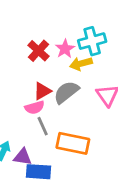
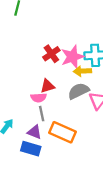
pink star: (65, 49) -> (73, 57), size x1.5
gray semicircle: (66, 92) -> (79, 91), moved
purple triangle: (23, 157) -> (34, 132), moved

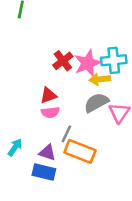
red triangle: (47, 86) -> (48, 95), moved
gray line: (42, 114) -> (66, 134), moved, turned 40

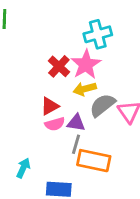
cyan cross: (114, 60) -> (98, 34), moved
yellow arrow: (100, 79) -> (85, 89), moved
purple triangle: (47, 153) -> (76, 123), moved

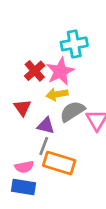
red triangle: (50, 106) -> (22, 108), turned -42
pink semicircle: (55, 124) -> (24, 167), moved

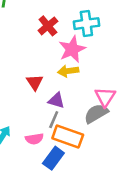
red cross: (35, 71) -> (48, 26), moved
gray semicircle: (72, 111) -> (96, 114), moved
blue rectangle: (23, 187) -> (53, 158), moved, turned -65

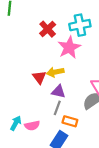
yellow arrow: (68, 71) -> (55, 72), moved
orange rectangle: (68, 136) -> (70, 121), size x0.6
pink semicircle: (34, 139) -> (32, 126), moved

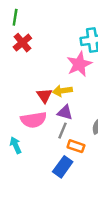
red cross: (48, 29) -> (22, 43), moved
cyan arrow: (16, 123) -> (16, 145), turned -56
pink semicircle: (32, 126) -> (34, 120), moved, size x1.5

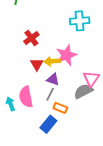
red cross: (22, 43) -> (31, 38), moved
pink star: (79, 64) -> (66, 55), moved
pink semicircle: (34, 120) -> (26, 97), moved, turned 85

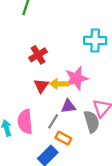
purple triangle: (53, 79) -> (68, 106), moved, turned -32
gray semicircle: (83, 91) -> (92, 122), turned 96

